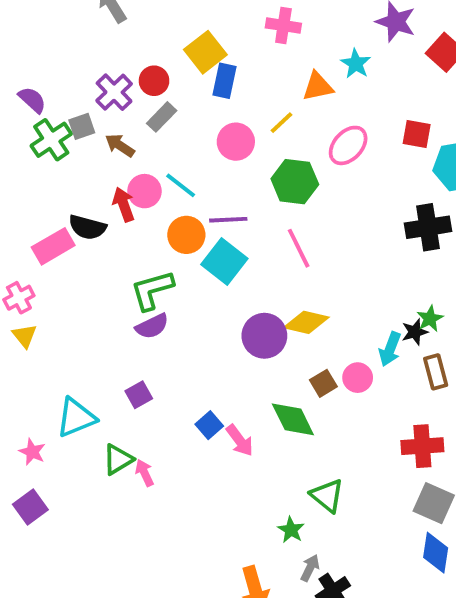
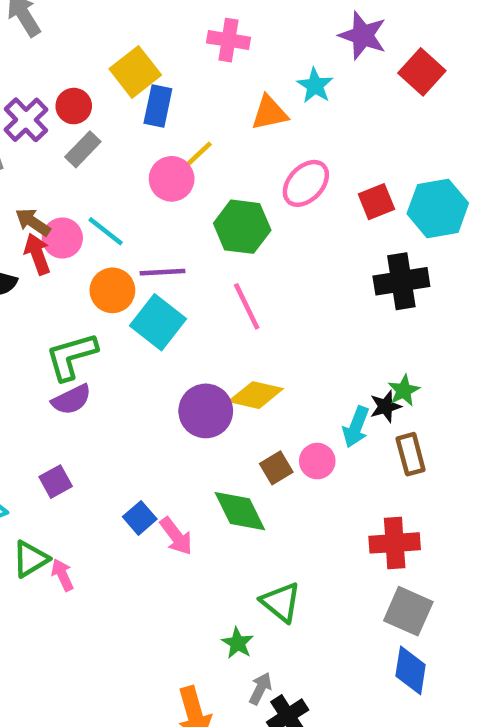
yellow line: (282, 123) -> (199, 154), moved
red square: (417, 134) -> (376, 202), moved, turned -32
brown arrow: (120, 145) -> (33, 222), moved

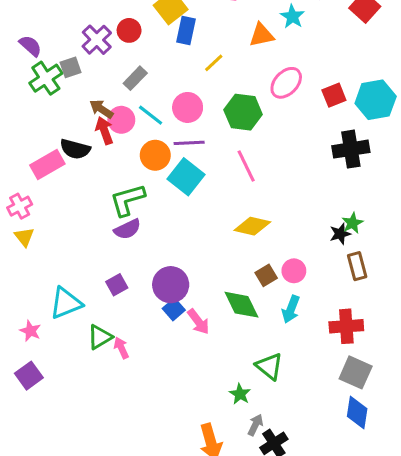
gray rectangle: (83, 149) -> (135, 78), moved
pink circle: (172, 179) -> (188, 107), moved
purple circle: (206, 411) -> (171, 285), moved
cyan arrow: (356, 427) -> (291, 309), moved

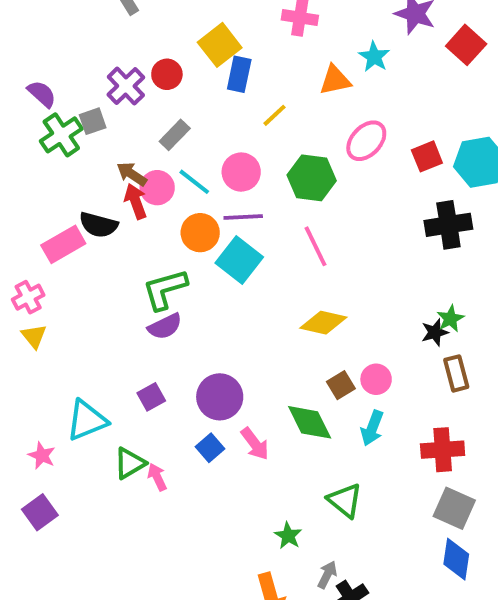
blue square: (174, 309) -> (210, 448), moved
green star: (240, 394) -> (288, 536), moved

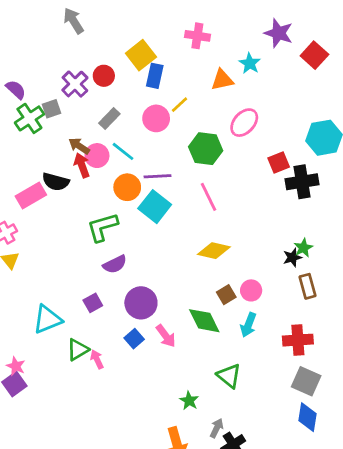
red square: (427, 156) -> (279, 162), moved
pink circle: (241, 172) -> (156, 118), moved
purple semicircle: (165, 326) -> (115, 264), moved
pink star: (42, 456) -> (16, 366), moved

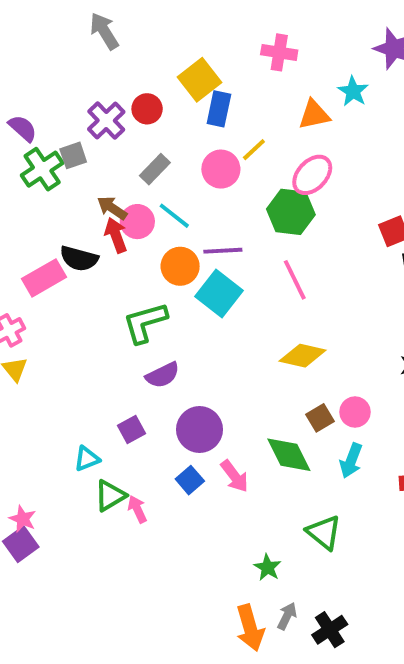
pink ellipse: (244, 123) -> (312, 175), moved
cyan triangle: (47, 319) -> (87, 459), moved, size x0.6
gray arrow: (217, 428) -> (287, 616), moved

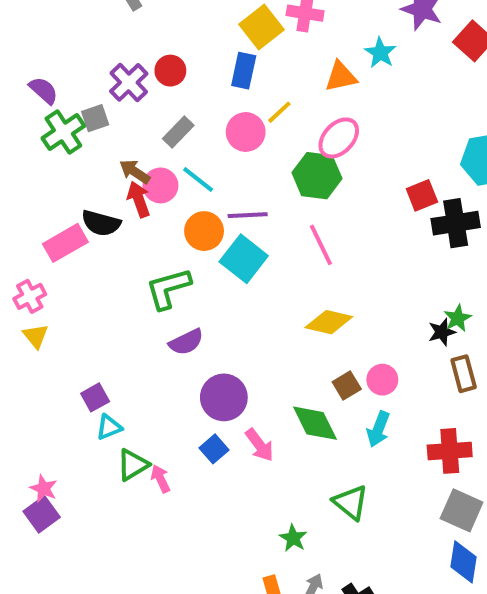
yellow square: (200, 80) -> (261, 27), moved
purple square: (131, 430) -> (95, 397), moved

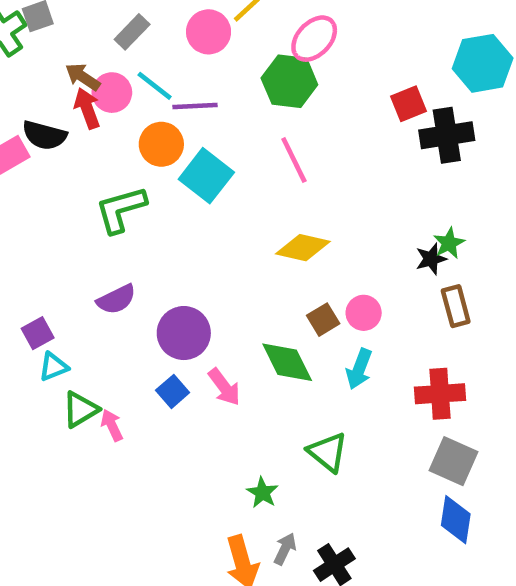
purple line: (248, 215) -> (195, 106), moved
purple semicircle: (186, 342) -> (116, 299), moved

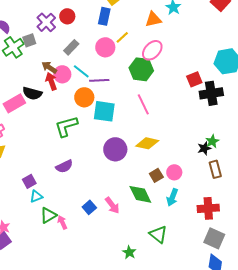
cyan square: (206, 176) -> (104, 111), turned -30
purple circle: (184, 333) -> (115, 149), moved

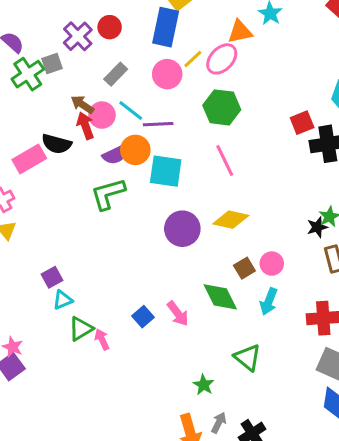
blue rectangle: (104, 16) -> (166, 27), size x1.4
pink ellipse: (152, 50) -> (222, 59), moved
purple semicircle: (64, 166) -> (116, 154), moved

